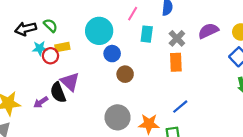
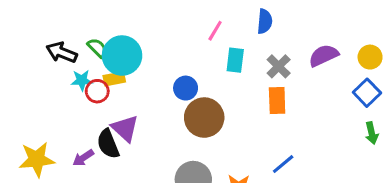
black arrow: (26, 29) -> (62, 52), turned 36
cyan circle: (99, 31) -> (122, 56), moved
brown circle: (125, 74) -> (204, 118), size x1.6

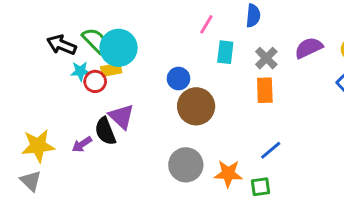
green semicircle: (97, 48) -> (95, 40), size x1.4

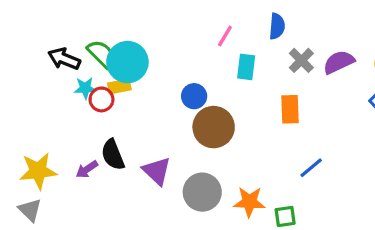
gray cross: (266, 58) -> (301, 60), moved
purple triangle: (121, 117) -> (157, 171), moved
blue line: (271, 150) -> (311, 168), moved

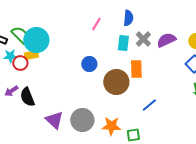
cyan rectangle: (246, 67) -> (123, 43), moved
blue circle: (194, 96) -> (89, 64), moved
brown circle: (214, 127) -> (116, 82), moved
purple arrow: (87, 169) -> (11, 91), moved
purple triangle: (157, 171) -> (54, 120), moved

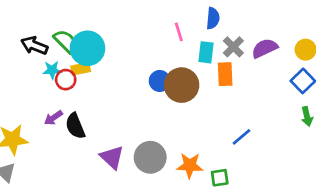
pink line: (96, 24) -> (179, 32), moved, turned -48
orange rectangle: (136, 69) -> (225, 74), moved
brown circle: (116, 82) -> (182, 85), moved

